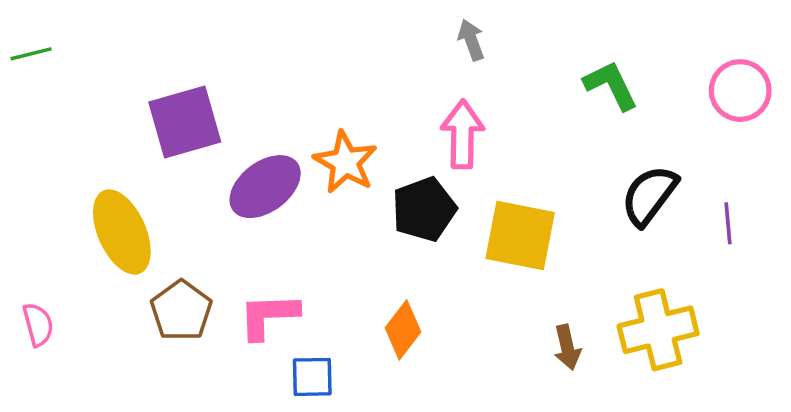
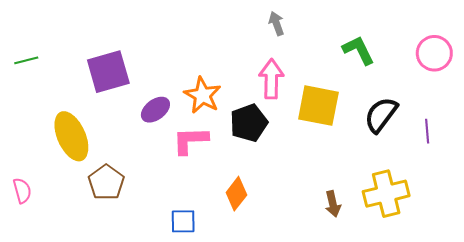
green line: (31, 54) -> (26, 60), moved
purple ellipse: (265, 187) -> (155, 110), size x0.7
yellow square: (520, 236) -> (318, 106), moved
pink L-shape: (269, 316) -> (190, 140), moved

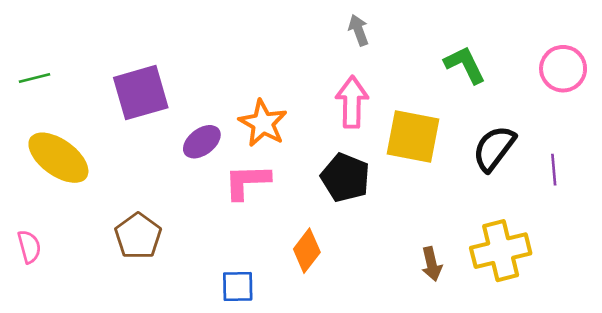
black pentagon: (249, 123) -> (345, 178), moved, turned -30
yellow ellipse: (71, 136) -> (58, 158), moved, turned -30

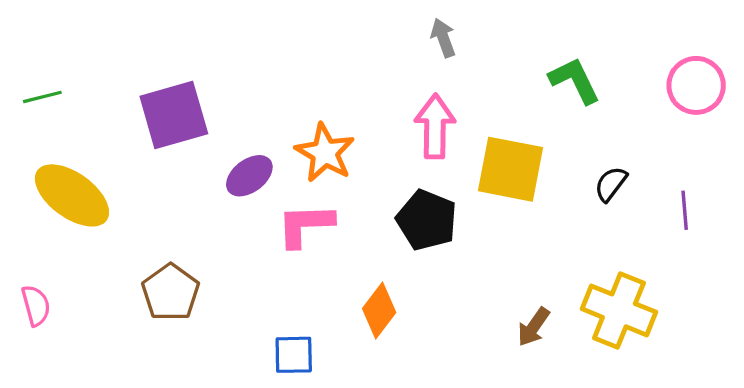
black semicircle: (494, 148) -> (611, 184), size x0.6
yellow cross: (501, 251) -> (619, 310), turned 36
brown arrow: (432, 264) -> (534, 327), turned 48

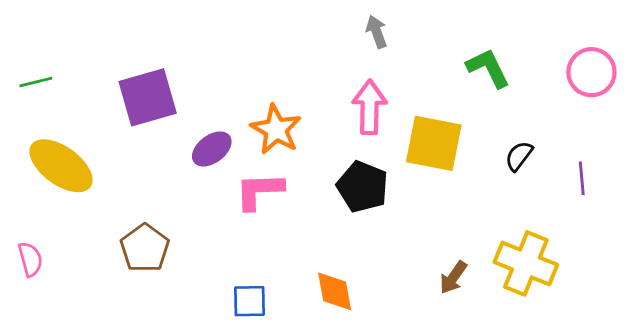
orange diamond: (379, 310) -> (335, 291), moved, turned -48

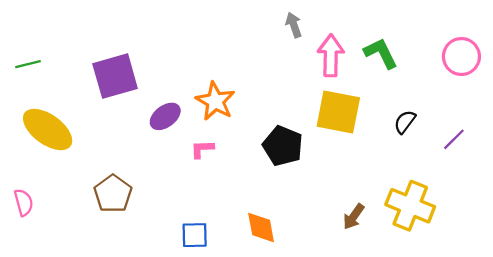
pink arrow: (370, 107) -> (331, 55), moved
purple line: (582, 178) -> (454, 139), turned 50
pink L-shape: (259, 191) -> (202, 149), size x0.6

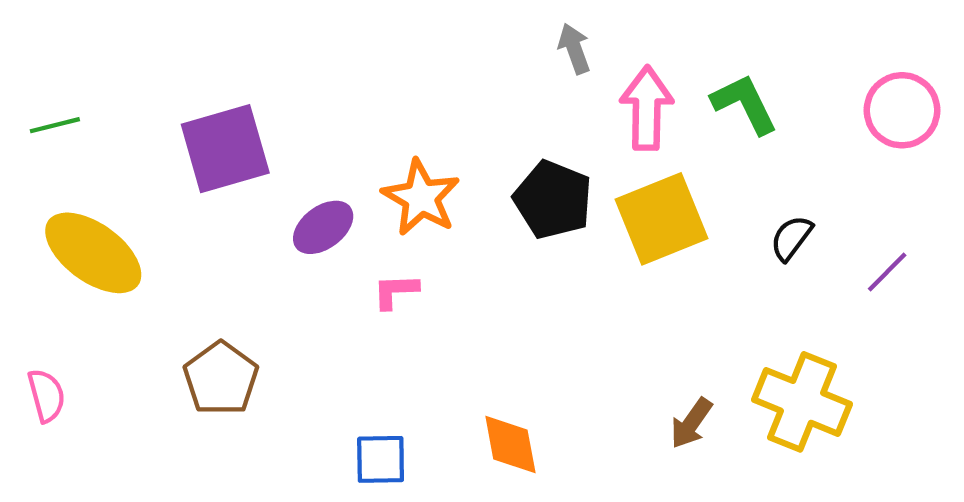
yellow square: (338, 112) -> (662, 219), turned -33
black pentagon: (283, 146) -> (553, 200), moved

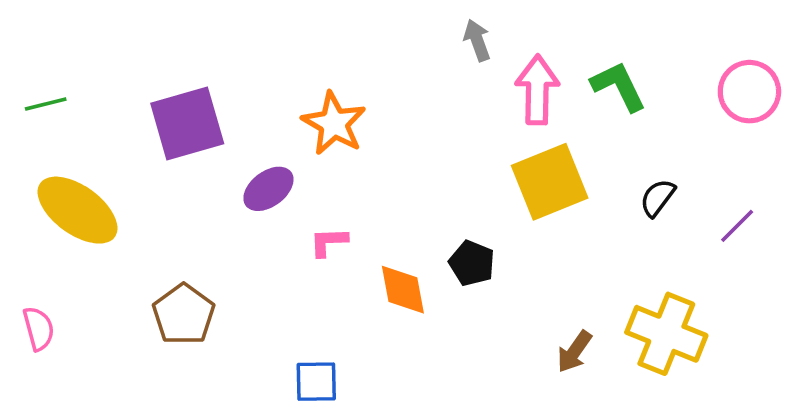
orange star: (421, 198) -> (334, 123), moved
black pentagon: (553, 200) -> (472, 263), moved, size x0.7
orange diamond: (510, 444) -> (403, 290), moved

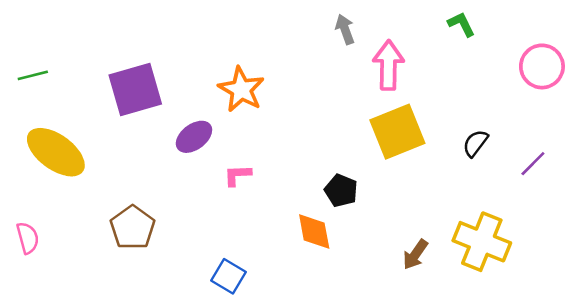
green L-shape: (619, 86) -> (461, 24), moved, size x0.7
orange diamond: (403, 290) -> (314, 231), moved
blue square: (316, 382) -> (229, 276), turned 32

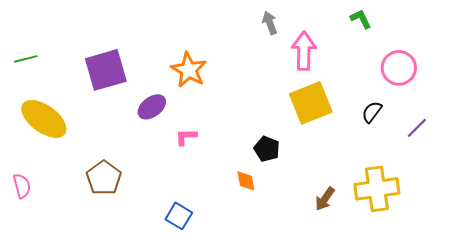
pink circle: (542, 66) -> (399, 68), moved
orange diamond: (314, 231) -> (246, 181), size x0.7
yellow cross: (482, 242) -> (377, 189), turned -30

